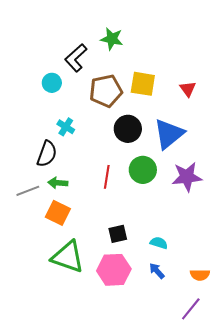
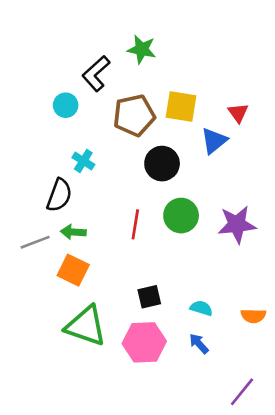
blue triangle: (169, 134) -> (214, 141), moved, size x0.7
orange semicircle: (200, 275) -> (253, 316), moved

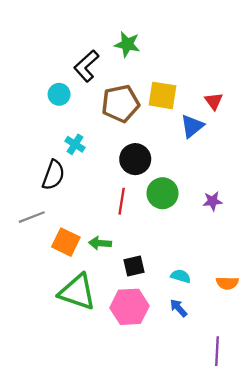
black circle: (162, 164) -> (135, 159), moved
purple star: (237, 224) -> (213, 201), size x0.6
green arrow: (73, 232) -> (100, 243), moved
purple line: (242, 392) -> (217, 351), turned -36

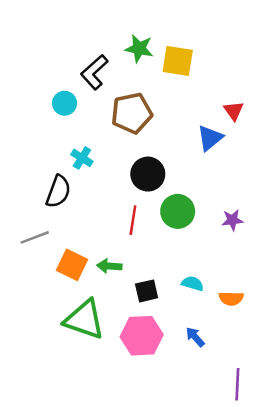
yellow square: (163, 95) -> (178, 61), moved
cyan semicircle: (181, 276) -> (193, 283), moved
orange semicircle: (227, 283) -> (231, 298), moved

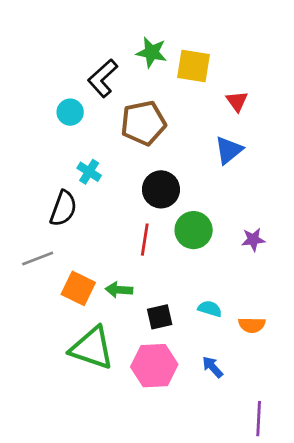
red triangle: (234, 111) -> (237, 101), moved

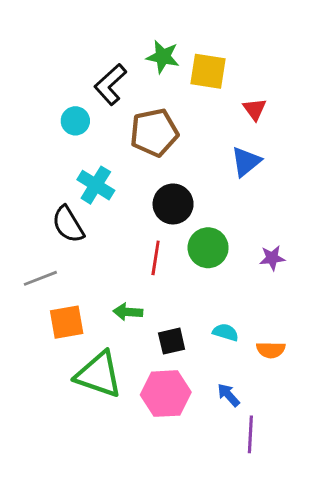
cyan cross: (89, 172) -> (96, 185), size x1.4
black semicircle: (63, 208) -> (68, 224), turned 129
orange square: (78, 288) -> (67, 322), moved, turned -36
purple line: (259, 419) -> (250, 434), moved

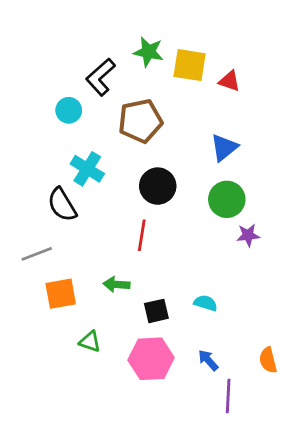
red triangle: (255, 109) -> (229, 81), moved, turned -35
green circle: (208, 248) -> (227, 199), moved
orange semicircle: (271, 350) -> (268, 360), moved, turned 75
green triangle: (99, 375) -> (90, 342), size x0.5

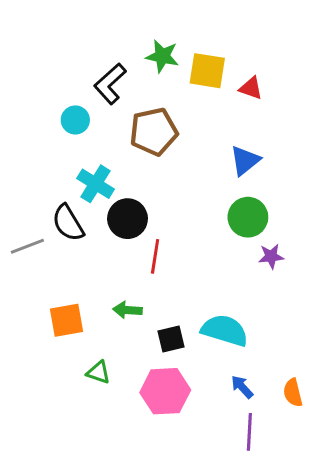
black circle: (158, 186) -> (128, 219), moved
gray line: (37, 254) -> (27, 246), moved
cyan semicircle: (206, 303) -> (225, 330), size x1.8
blue arrow: (208, 360) -> (242, 387), moved

